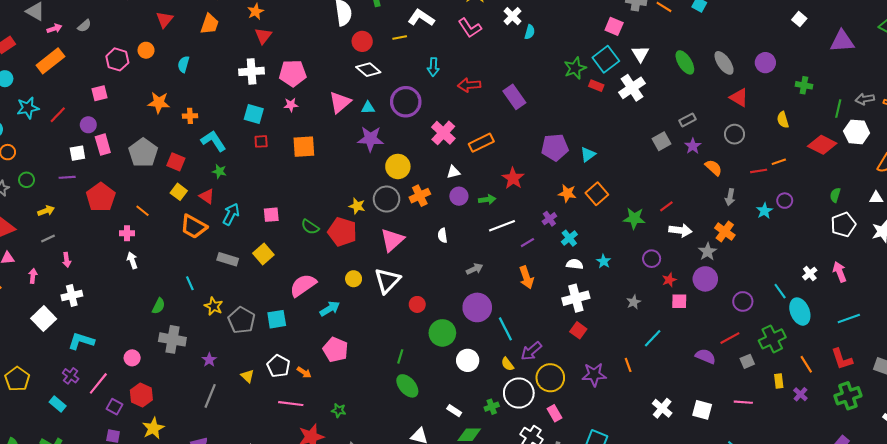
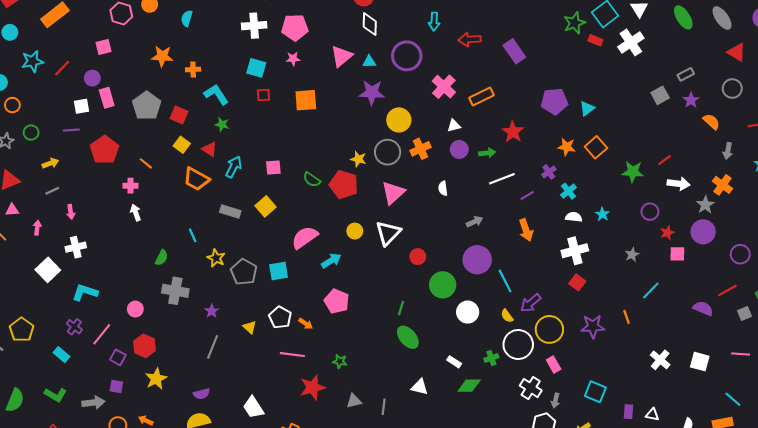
white diamond: (368, 70) -> (370, 24), turned 50

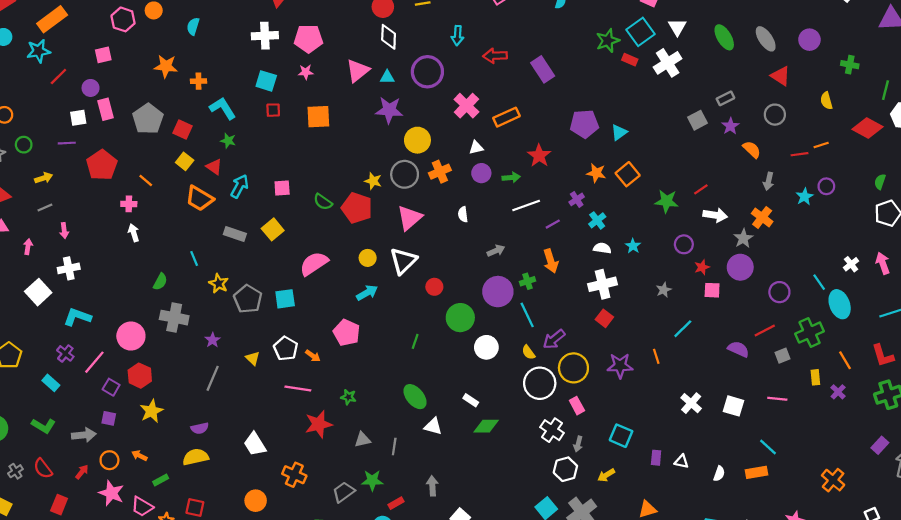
cyan star: (32, 61) -> (38, 51), moved
cyan arrow: (331, 261) -> (367, 293), moved
pink circle: (135, 309) -> (131, 336), size x1.6
green ellipse: (408, 337) -> (415, 397), moved
green cross: (491, 358) -> (528, 281), moved

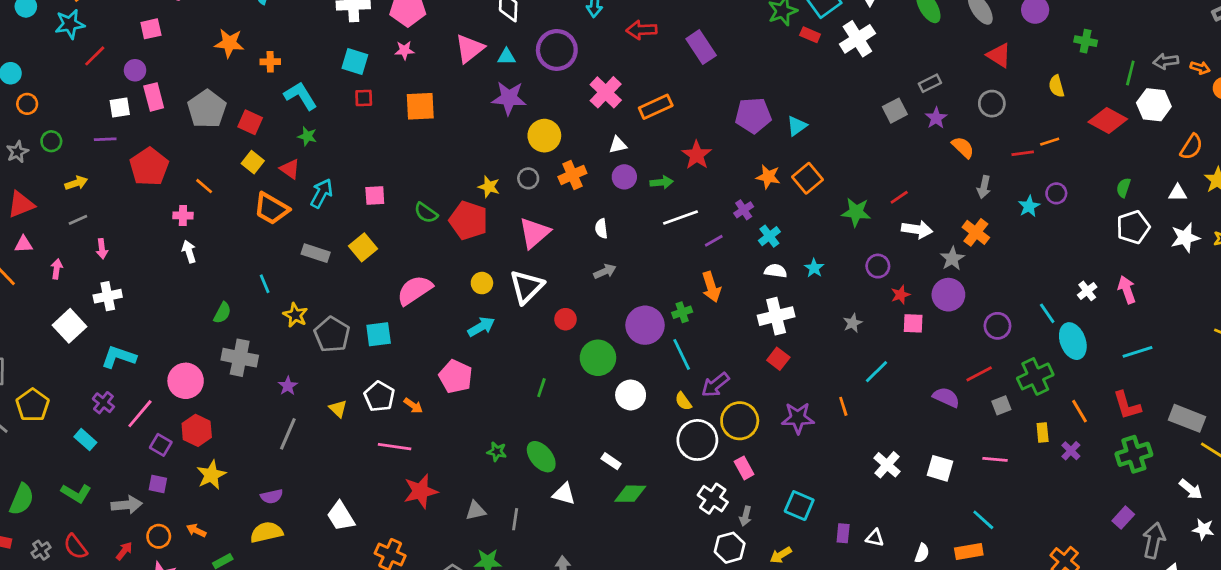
gray circle: (405, 174) -> (528, 178), size x0.6
gray arrow: (496, 251) -> (605, 271), moved
green star: (348, 397) -> (497, 452), moved

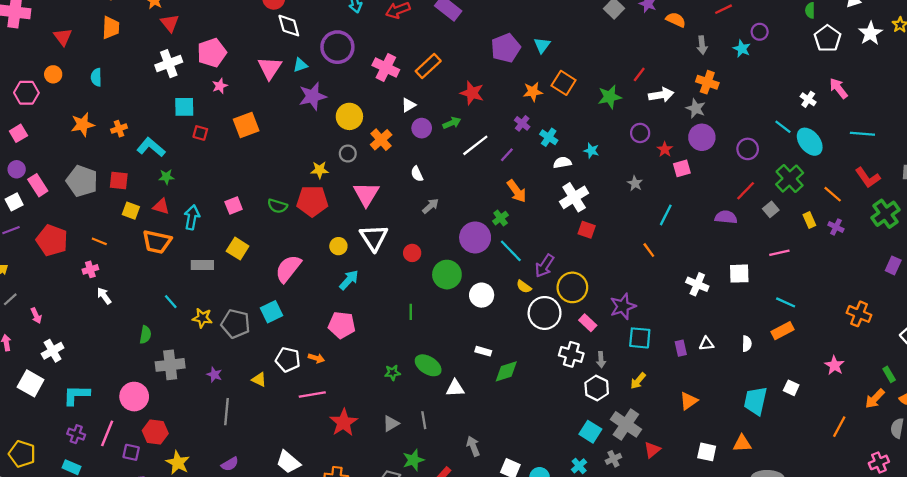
red square: (364, 98) -> (200, 133), turned 35
cyan line: (1138, 352) -> (862, 134), turned 40
purple star: (798, 418) -> (623, 306), moved

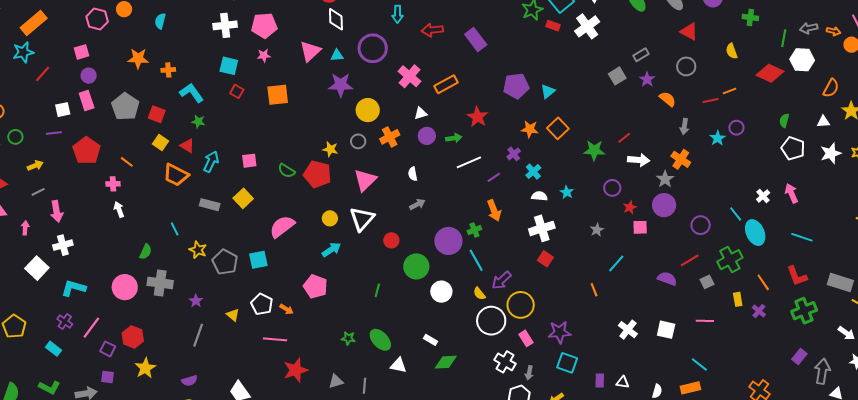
white pentagon: (828, 38) -> (793, 148), turned -30
purple circle: (17, 169) -> (89, 76), moved
pink arrow: (36, 316) -> (57, 211), size x1.5
pink circle: (134, 397) -> (125, 287), moved

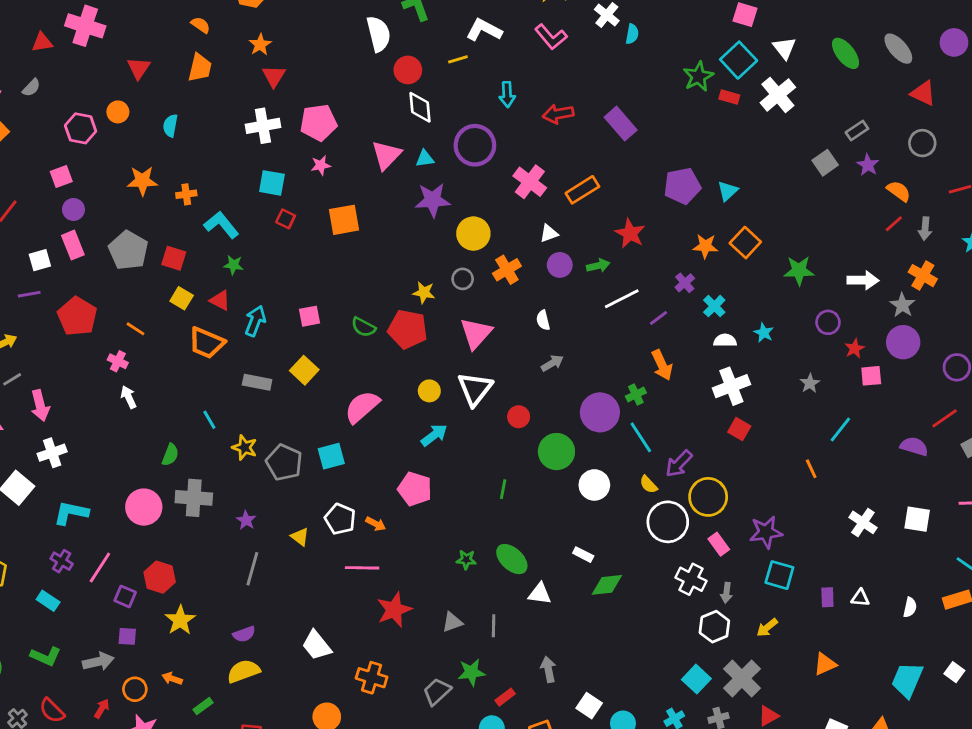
red line: (624, 138) -> (894, 224), moved
pink cross: (113, 184) -> (118, 361), turned 32

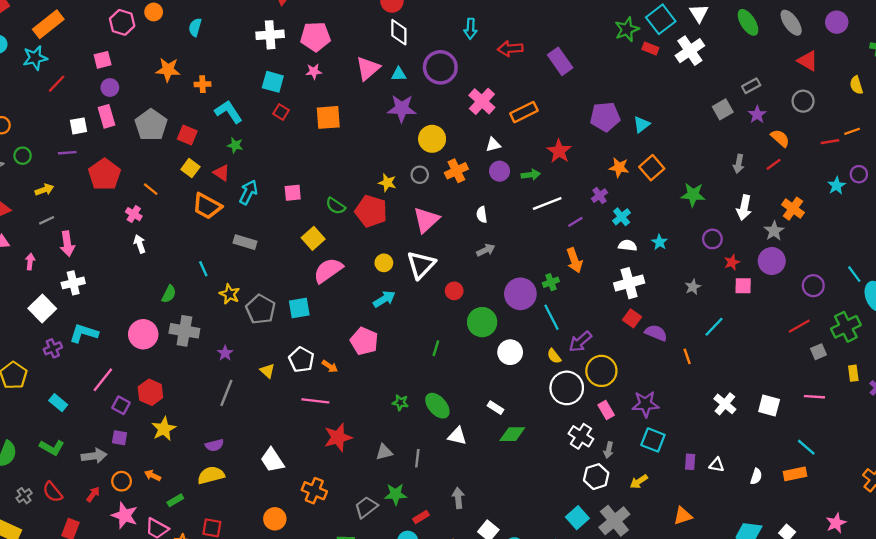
gray arrow: (925, 229) -> (739, 164), moved
white arrow: (863, 280) -> (744, 208), turned 95
yellow square: (304, 370) -> (313, 238), moved
purple semicircle: (914, 446) -> (656, 333), moved
purple cross: (62, 561) -> (53, 348), moved, turned 30

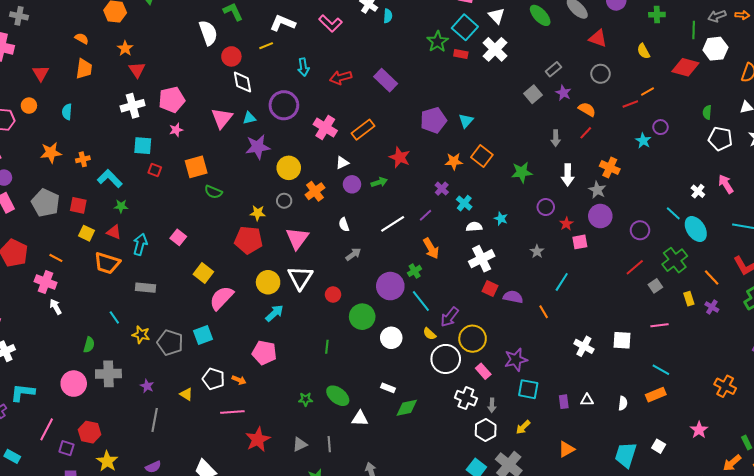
pink square: (293, 193) -> (178, 237), turned -35
white line: (547, 203) -> (393, 224), moved
green semicircle: (336, 206) -> (213, 192), moved
pink cross: (134, 214) -> (46, 282), size x1.5
yellow circle: (384, 263) -> (268, 282), size x1.5

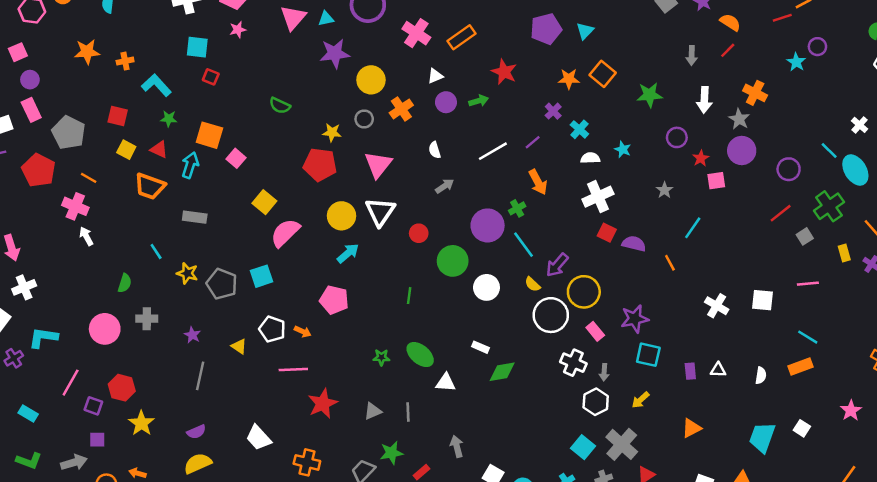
orange square: (196, 167) -> (209, 135), moved, turned 30
gray pentagon: (46, 203) -> (69, 133), moved
gray cross: (108, 374) -> (147, 319), size x0.7

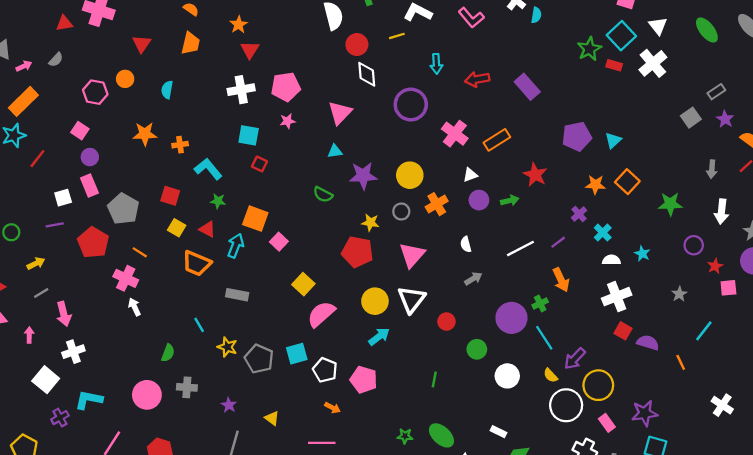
cyan triangle: (326, 19) -> (335, 151), moved
pink square: (18, 52) -> (80, 131), turned -36
purple star: (335, 53) -> (363, 176), moved
green circle: (453, 261) -> (477, 349), size x0.7
white pentagon: (272, 329) -> (325, 370), moved

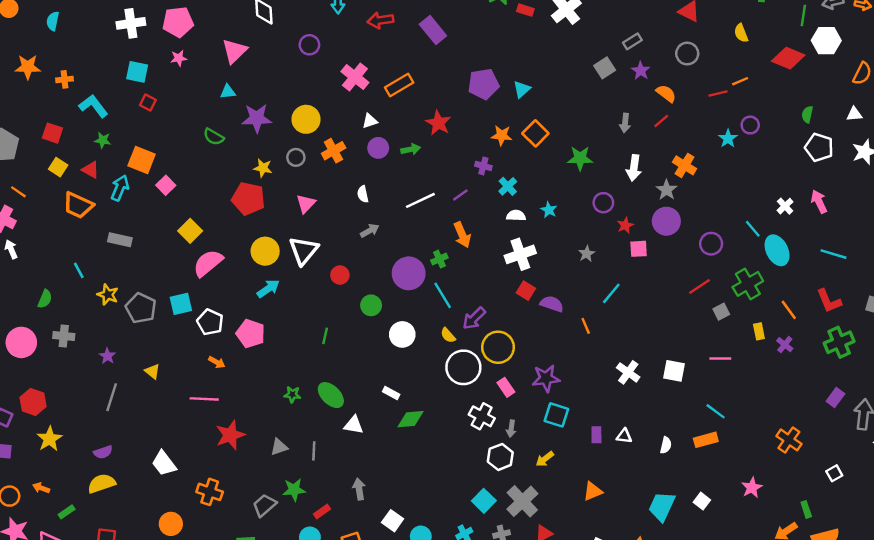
purple circle: (411, 105) -> (309, 45), size x0.6
purple cross: (579, 214) -> (483, 166), turned -35
pink triangle: (412, 255) -> (306, 204), size x0.7

